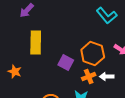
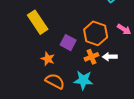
yellow rectangle: (36, 43) -> (38, 22), turned -35
orange star: (15, 72) -> (48, 59), moved

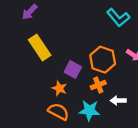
white arrow: (110, 57) -> (118, 101), moved
orange star: (48, 59) -> (60, 88), moved

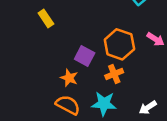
yellow rectangle: (40, 47) -> (46, 19), moved, size x0.6
white arrow: (118, 101) -> (148, 108), moved, turned -32

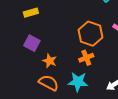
yellow rectangle: (46, 19) -> (31, 13), turned -72
purple square: (85, 56) -> (32, 43), moved

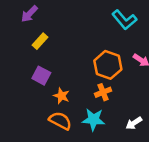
yellow rectangle: (31, 13) -> (40, 41), turned -32

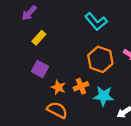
cyan L-shape: (124, 20) -> (96, 22), moved
orange cross: (103, 92) -> (81, 86), moved
cyan star: (94, 120) -> (104, 96), moved

